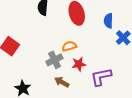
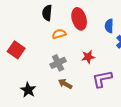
orange semicircle: (69, 46) -> (59, 34), moved
red star: (79, 64) -> (88, 57), moved

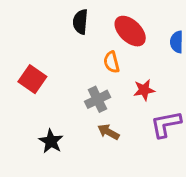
red ellipse: (79, 19) -> (130, 31), turned -30
orange semicircle: (59, 34) -> (111, 62), moved, turned -88

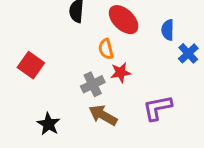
red star: (144, 90) -> (121, 73), moved
brown arrow: (108, 132) -> (103, 115), size x1.4

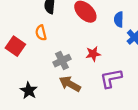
orange semicircle: (106, 49) -> (41, 33), moved
red star: (121, 73) -> (93, 54), moved

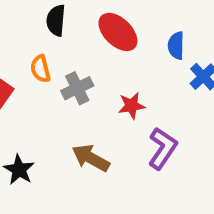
gray cross: (62, 61) -> (77, 88), moved
purple L-shape: (111, 78) -> (163, 148), turned 135

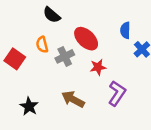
black semicircle: (56, 20) -> (52, 15), turned -54
red ellipse: (118, 32) -> (86, 39), moved

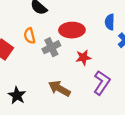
red ellipse: (86, 39) -> (72, 30), turned -45

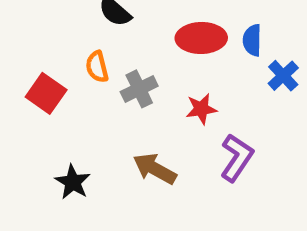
red ellipse: (72, 30) -> (201, 38), moved

